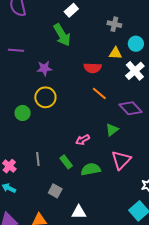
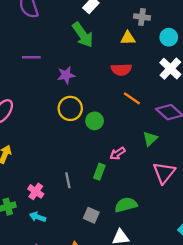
yellow triangle: (116, 53) -> (128, 38), moved
green circle: (23, 113) -> (95, 121), moved
green rectangle: (66, 162) -> (99, 172), moved, turned 64
green semicircle: (91, 169) -> (126, 205), moved

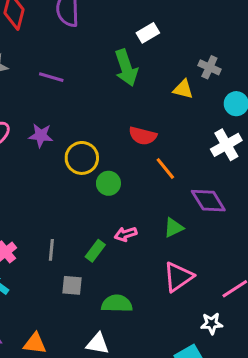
red semicircle: (121, 70) -> (143, 136), moved
purple star: (66, 75) -> (41, 135), moved
gray square: (91, 215) -> (72, 285), moved, turned -35

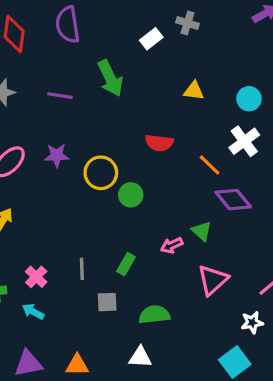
gray cross: (209, 67) -> (188, 23), moved
green arrow: (126, 68) -> (110, 78), moved
orange line: (165, 168) -> (210, 165), moved
green triangle: (174, 228) -> (202, 231), turned -45
pink arrow: (126, 234) -> (172, 245), moved

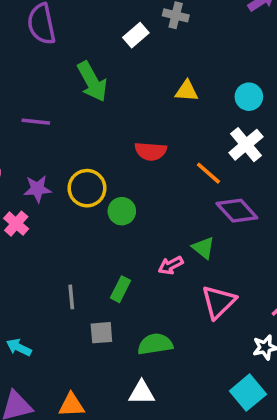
purple line: (60, 96) -> (36, 122), moved
purple star: (57, 155) -> (37, 189), moved
pink cross: (36, 277) -> (16, 224), moved

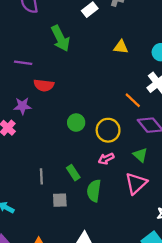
red semicircle: (151, 151) -> (44, 85), moved
yellow circle: (87, 188) -> (108, 130), moved
green triangle: (203, 248) -> (140, 155), moved
green rectangle: (120, 289) -> (73, 173), turned -63
green semicircle: (155, 344) -> (94, 191), moved, turned -75

